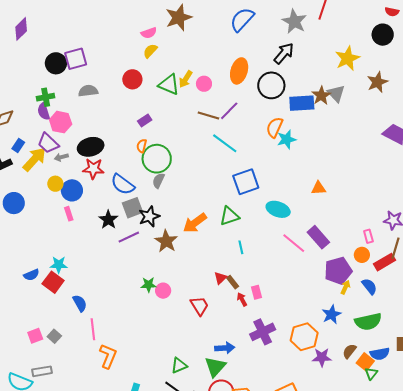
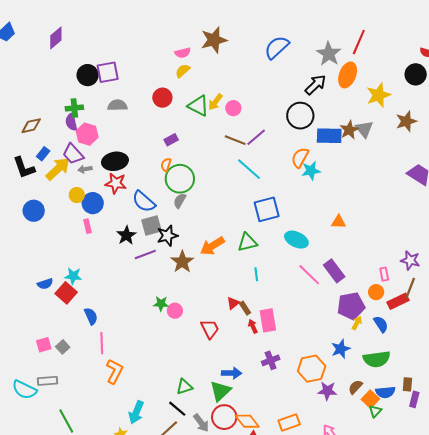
orange ellipse: (239, 71) -> (348, 75), moved
pink rectangle: (257, 292) -> (268, 320), size x1.6
purple cross: (263, 332) -> (271, 360), size x0.7

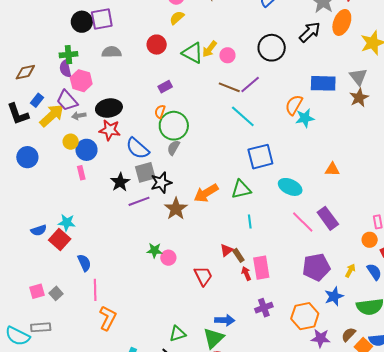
black circle: (300, 116) -> (272, 48), moved
brown star: (349, 130) -> (359, 98), moved
purple pentagon: (351, 306) -> (316, 267), moved

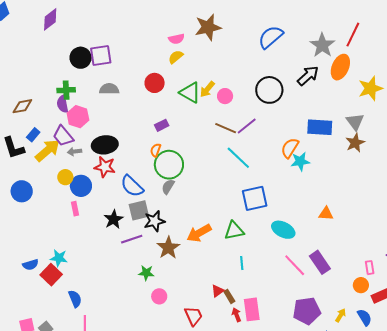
green star: (154, 251) -> (146, 273), moved

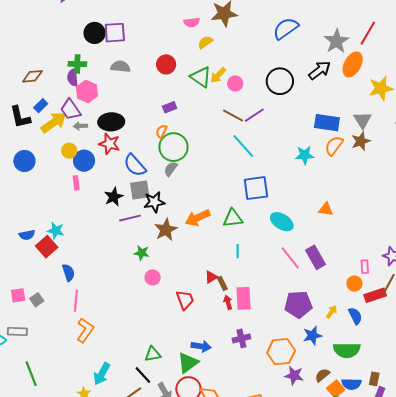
yellow semicircle: (176, 57) -> (205, 42), moved
orange semicircle: (290, 148) -> (334, 146), moved

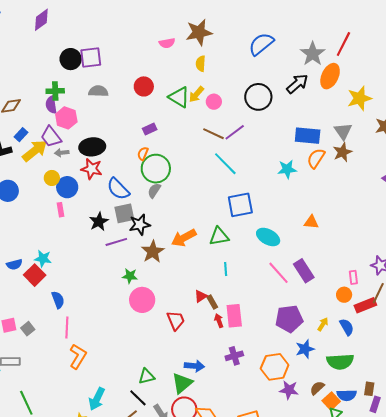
yellow semicircle: (205, 42) -> (201, 64), moved, turned -49
pink circle: (153, 277) -> (142, 300), size x1.6

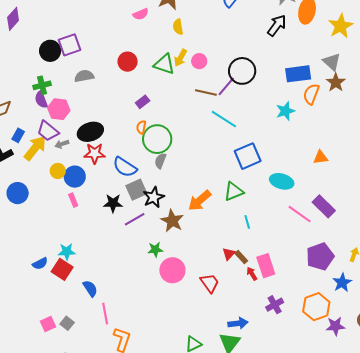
black circle: (258, 97) -> (242, 71), moved
black star: (99, 222) -> (113, 203), turned -30

